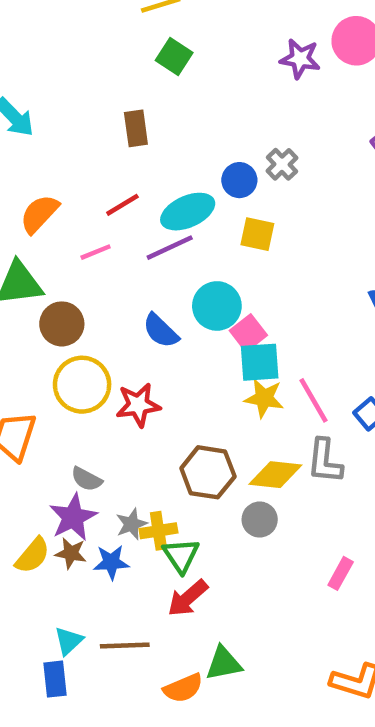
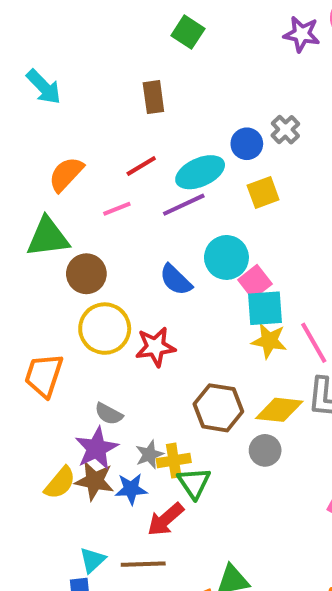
yellow square: (257, 234) -> (263, 193), turned -32
brown star: (71, 553) -> (94, 481), size x1.4
red arrow: (188, 598) -> (166, 519), moved

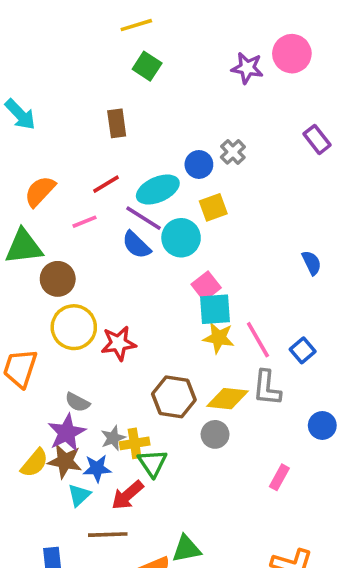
purple line: (184, 205) -> (144, 218), turned 57
cyan circle: (226, 257) -> (181, 238), moved
blue semicircle: (176, 280) -> (136, 245), moved
cyan triangle: (92, 560) -> (79, 495), moved

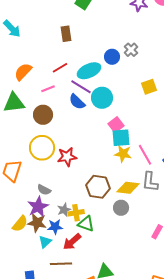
yellow square: (213, 207) -> (149, 87), moved
brown circle: (58, 279) -> (43, 115), moved
green triangle: (152, 463) -> (86, 224), turned -36

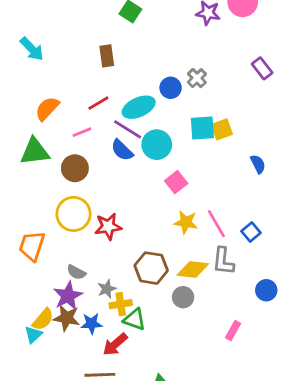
cyan square: (121, 138) -> (202, 128), moved
gray star: (64, 210) -> (107, 289), moved
cyan triangle: (45, 242) -> (33, 335), moved

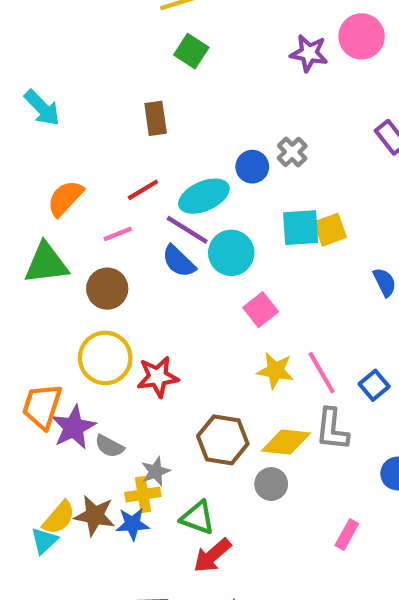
purple star: (68, 296) -> (74, 427), moved
yellow cross: (121, 304) -> (143, 495), moved
red arrow: (115, 344) -> (212, 555), moved

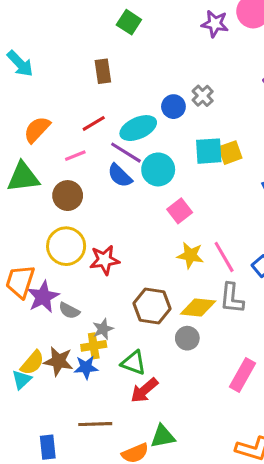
pink rectangle: (347, 534) -> (243, 375), size x1.5

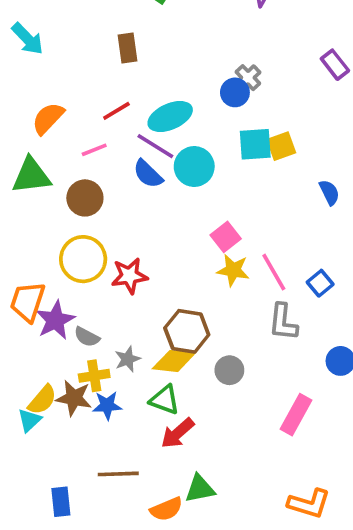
blue circle: (173, 107) -> (235, 92), moved
pink square: (180, 211) -> (226, 237), moved
yellow diamond: (198, 308) -> (174, 361), moved
yellow cross: (94, 346) -> (94, 376), moved

